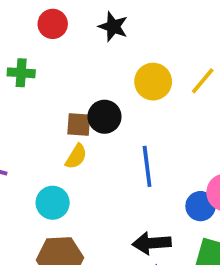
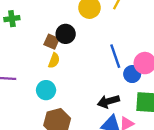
brown square: (79, 125) -> (52, 42), turned 32
blue line: (147, 166) -> (115, 56), moved

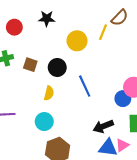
brown square: (52, 42) -> (30, 65), moved
blue line: (115, 56) -> (85, 86), moved

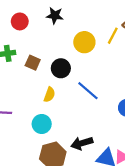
blue line: (85, 86) -> (88, 91), turned -30
black arrow: (103, 126) -> (82, 143), moved

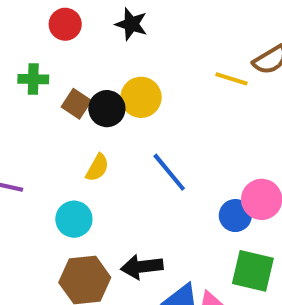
yellow line: (113, 36) -> (232, 79), turned 70
yellow circle: (84, 42) -> (141, 97), moved
black circle: (61, 68) -> (107, 109), moved

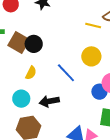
yellow circle: (141, 97) -> (91, 56), moved
brown square: (76, 104) -> (19, 43), size x1.5
black arrow: (142, 267) -> (49, 101), moved

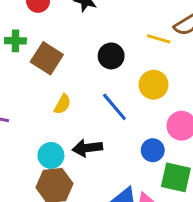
black circle: (34, 44) -> (111, 56), moved
blue circle: (99, 92) -> (153, 150), moved
cyan circle: (21, 99) -> (51, 155), moved

